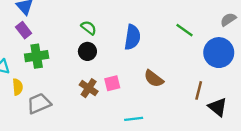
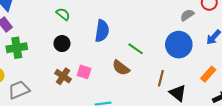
green semicircle: (89, 28) -> (63, 14), moved
green line: (184, 30) -> (136, 49), moved
pink square: (112, 83) -> (84, 72), turned 32

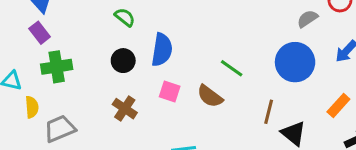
blue semicircle: (102, 31) -> (162, 50), moved
pink square: (84, 72) -> (170, 92), moved

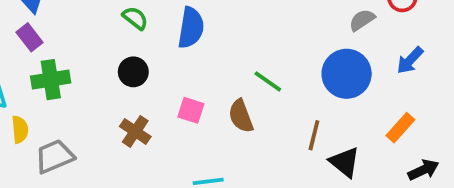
blue semicircle: (162, 50) -> (191, 28), moved
brown semicircle: (210, 96) -> (241, 116), turned 32

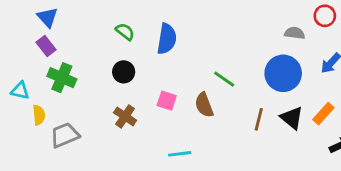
gray semicircle: (362, 20) -> (295, 33), turned 42
green cross: (51, 80) -> (62, 78), turned 32
black triangle: (345, 162) -> (292, 118), moved

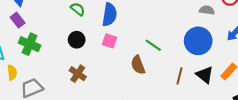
pink square: (167, 101) -> (109, 41), moved

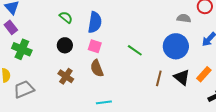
brown semicircle: (138, 65) -> (97, 68), moved

